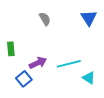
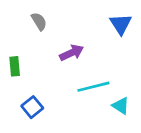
gray semicircle: (45, 19) -> (39, 21), moved
purple arrow: (38, 63) -> (72, 53), moved

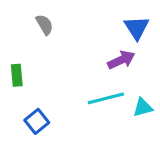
purple arrow: (72, 53) -> (121, 60), moved
cyan triangle: (121, 106) -> (143, 108), moved, turned -48

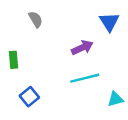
purple arrow: (121, 60) -> (82, 48), moved
cyan triangle: (143, 108) -> (115, 99), moved

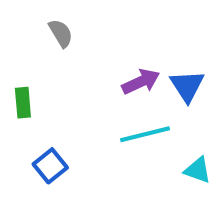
blue triangle: (109, 22) -> (187, 86), moved
cyan triangle: (115, 99) -> (198, 170), turned 35

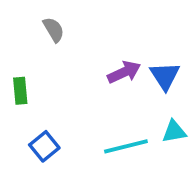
cyan line: (145, 134) -> (126, 146), moved
cyan triangle: (198, 170) -> (174, 132), moved, turned -30

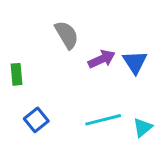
gray semicircle: (54, 30) -> (67, 35), moved, size x1.4
cyan triangle: (174, 132) -> (143, 127), moved, turned -30

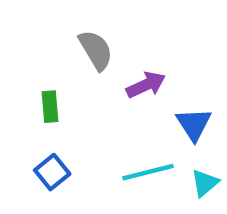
blue triangle: (135, 62) -> (194, 124), moved
green rectangle: (17, 74) -> (50, 107), moved

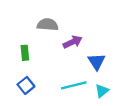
gray semicircle: (96, 50) -> (48, 25), turned -54

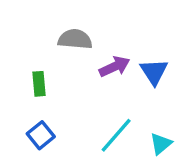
blue triangle: (96, 62) -> (154, 72), moved
cyan line: (74, 85) -> (116, 135), turned -35

